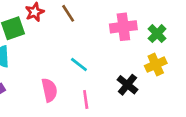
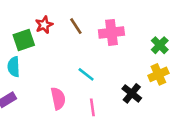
pink cross: (123, 27) -> (111, 32), moved

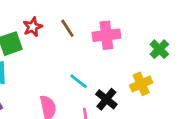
yellow cross: (158, 74) -> (141, 84), moved
black cross: (132, 93) -> (106, 99), moved

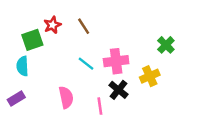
pink cross: (106, 35) -> (116, 61), moved
cyan line: (79, 81) -> (86, 64), moved

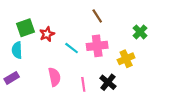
red star: (52, 25) -> (47, 34), moved
brown line: (84, 26) -> (97, 16), moved
black cross: (119, 90) -> (108, 82), moved

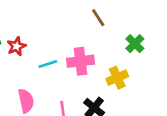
brown line: (97, 16) -> (98, 18), moved
cyan line: (72, 48) -> (48, 64), turned -56

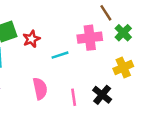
green cross: (135, 44) -> (123, 33), moved
pink cross: (80, 61) -> (90, 38), moved

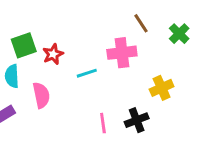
green cross: (123, 33) -> (179, 34), moved
pink semicircle: (40, 89) -> (41, 95), moved
black cross: (102, 95) -> (137, 120), turned 30

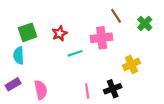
red star: (53, 54) -> (60, 33), moved
pink semicircle: (41, 95) -> (41, 90), moved

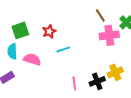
pink cross: (102, 38) -> (109, 35), moved
yellow cross: (131, 64) -> (115, 72), moved
pink semicircle: (41, 90) -> (32, 59), moved, turned -60

